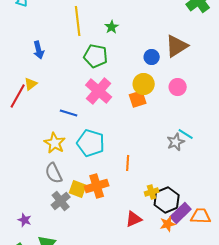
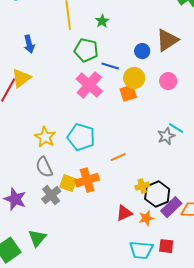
yellow triangle: (31, 84) -> (21, 78), size x1.5
blue line: (69, 113) -> (110, 66), moved
orange line: (128, 163) -> (118, 157), turned 63
purple star: (25, 220) -> (15, 199), moved, size x1.6
orange star: (168, 224) -> (146, 218), moved

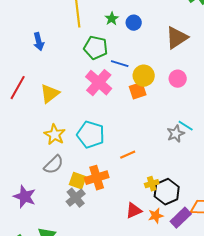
blue circle: (142, 51) -> (134, 23), moved
yellow triangle: (21, 78) -> (50, 94), moved
gray semicircle: (44, 167) -> (54, 165), turned -110
gray cross: (51, 195) -> (76, 198), moved
purple rectangle: (171, 207) -> (181, 218), moved

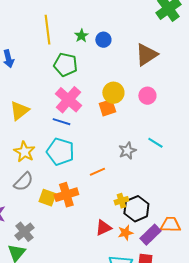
blue line: (120, 64) -> (61, 122), moved
gray star: (176, 134) -> (127, 151), moved
gray cross: (76, 198) -> (24, 232), moved

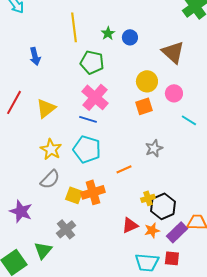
brown triangle: (146, 55) -> (173, 52), turned -45
yellow circle: (113, 93) -> (147, 81), moved
orange square: (107, 108) -> (144, 106), moved
cyan line: (155, 143) -> (189, 120), moved
gray cross: (24, 232) -> (66, 229), moved

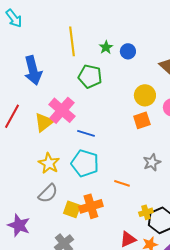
blue arrow: (35, 56) -> (33, 70), size x1.6
pink cross: (95, 97) -> (62, 110), moved
orange line: (124, 169) -> (122, 183), turned 42

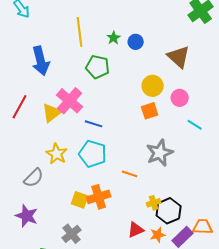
gray star: (152, 162) -> (160, 153), size x1.5
gray semicircle: (48, 193) -> (34, 178), moved

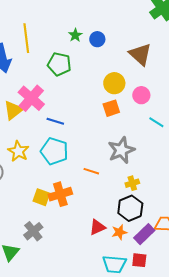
yellow line: (80, 32) -> (26, 38), moved
yellow cross: (154, 203) -> (132, 183), moved

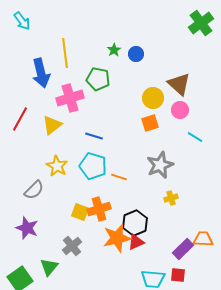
brown triangle: (140, 54) -> (179, 84), moved
pink cross: (31, 98) -> (70, 98), moved, turned 32
orange line: (91, 171) -> (119, 177), moved
black hexagon: (130, 208) -> (135, 223), moved
orange star: (119, 232) -> (117, 238), moved, size x1.8

